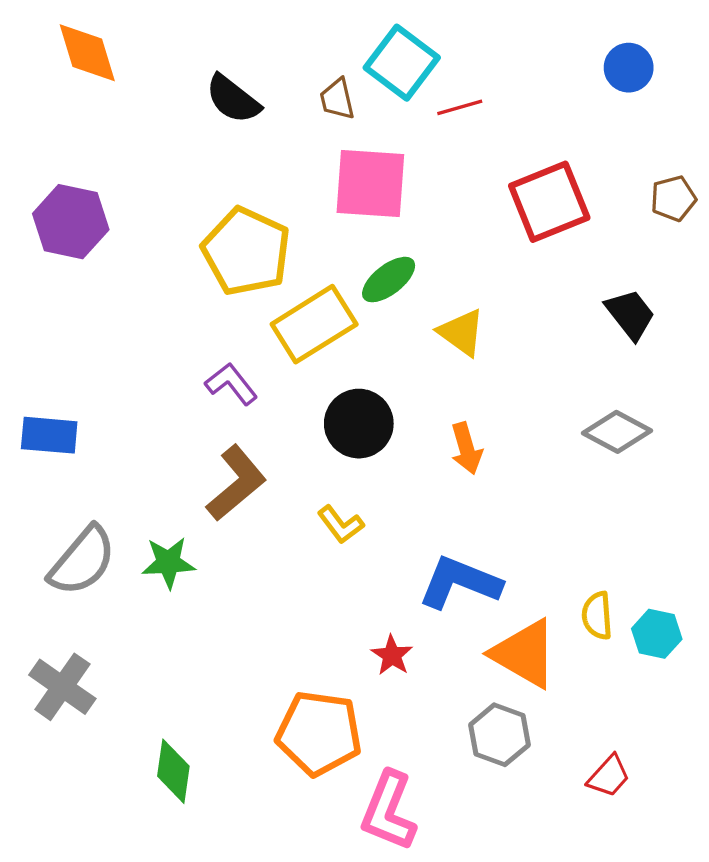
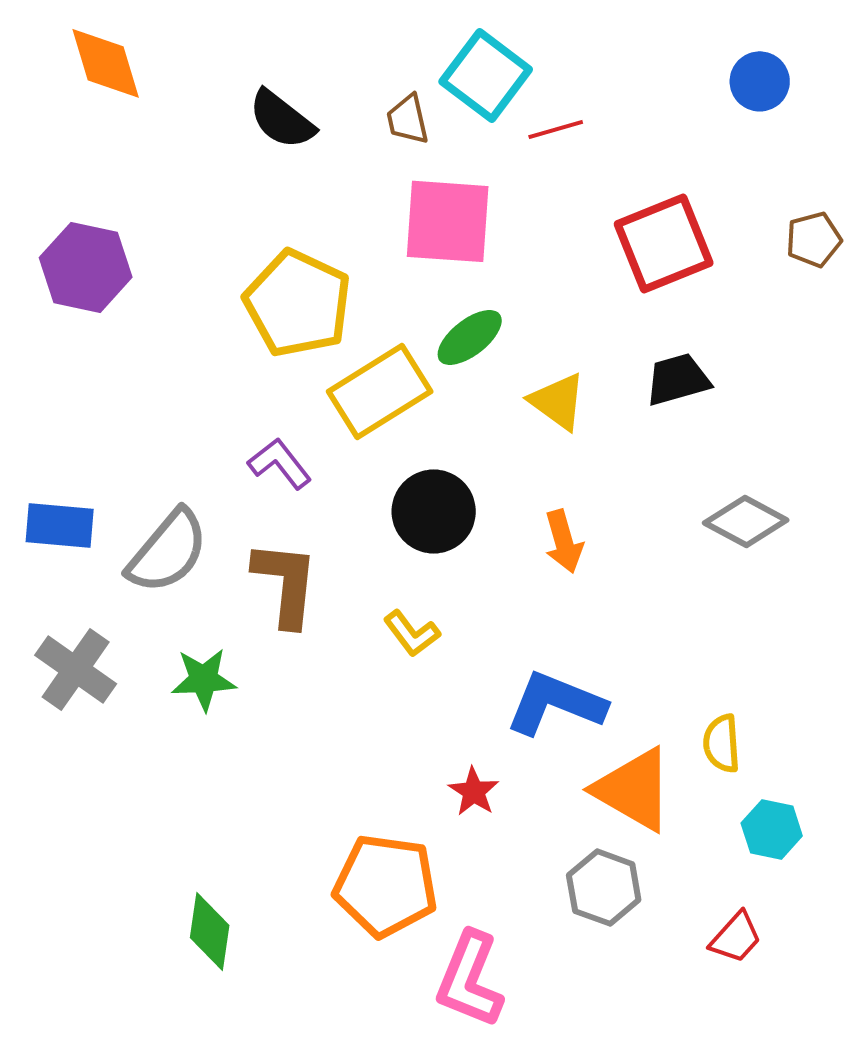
black trapezoid: (630, 314) -> (678, 379), moved, turned -68
brown L-shape: (236, 483) -> (286, 584), turned -44
gray semicircle: (82, 561) -> (168, 552), moved
cyan hexagon: (657, 634) -> (772, 830), moved
gray cross: (62, 687) -> (76, 670), moved

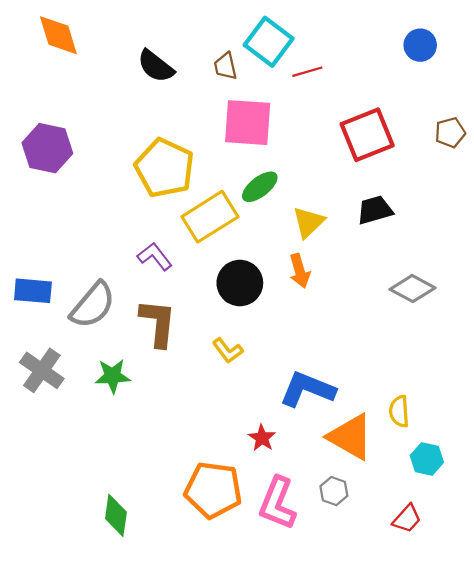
yellow triangle: (558, 401) -> (308, 222), turned 40
orange arrow: (564, 542) -> (300, 271), moved
gray hexagon: (604, 888) -> (334, 491), size x0.7
pink L-shape: (470, 980) -> (277, 503), moved

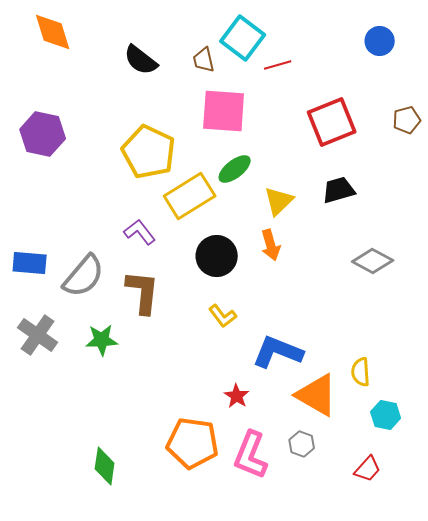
yellow L-shape: (228, 351) -> (223, 316), moved

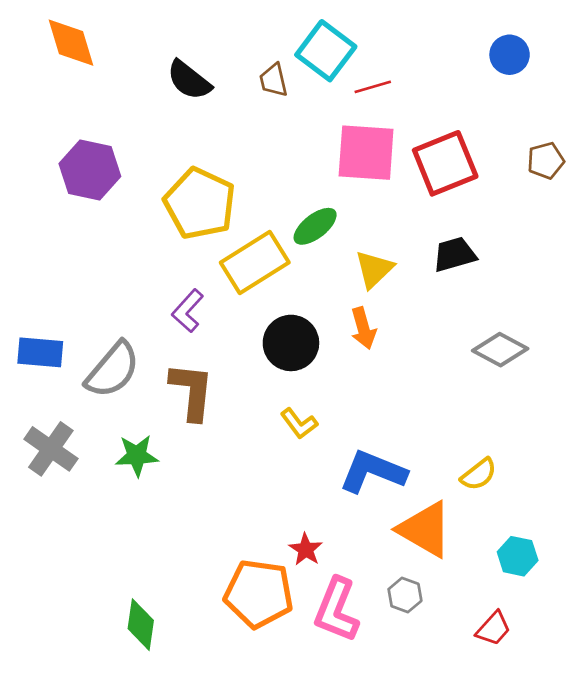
pink square: (224, 111) -> (366, 153), moved
purple hexagon: (43, 134) -> (90, 170), moved
purple L-shape: (140, 232) -> (188, 311), turned -100
yellow semicircle: (361, 372) -> (479, 474), moved, turned -124
red star: (237, 396) -> (306, 549), moved

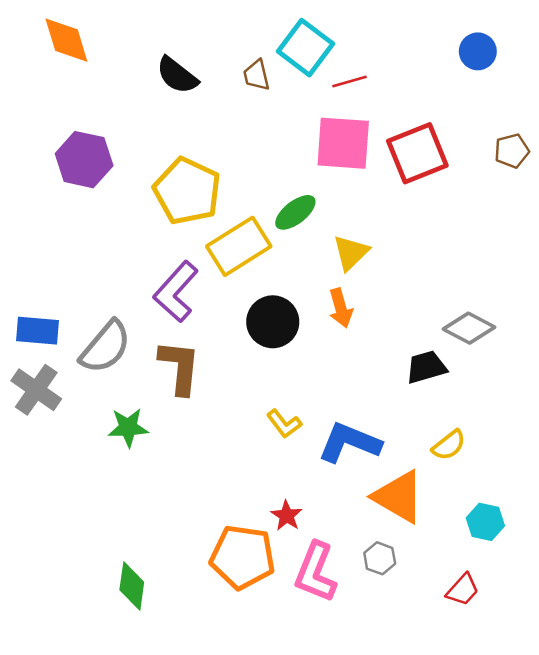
black trapezoid: (455, 254) -> (426, 367), moved
purple L-shape: (188, 311) -> (176, 292), size x1.5
yellow L-shape: (299, 423) -> (284, 424), moved
gray cross: (51, 449) -> (36, 390), moved

